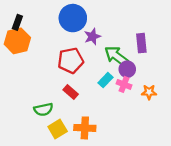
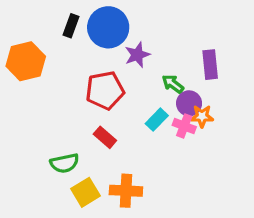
black rectangle: (17, 22) -> (71, 26), moved
green arrow: (116, 56) -> (173, 84), size x0.6
orange star: (149, 92) -> (202, 116), moved

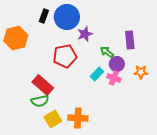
orange star: (202, 116) -> (141, 72), moved
red rectangle: (105, 137) -> (43, 85), moved, size x1.5

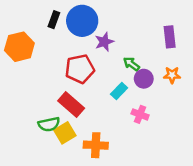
purple rectangle: (130, 40) -> (170, 37), moved
orange star: (141, 72) -> (172, 75), moved
pink cross: (114, 78) -> (140, 114), moved
red rectangle: (43, 85) -> (71, 105), moved
yellow square: (53, 119) -> (65, 133), moved

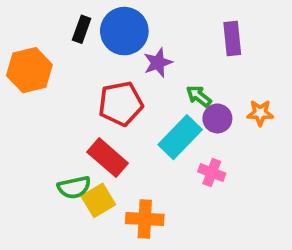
purple rectangle: (170, 37) -> (232, 38), moved
cyan rectangle: (119, 91) -> (180, 137), size x1.6

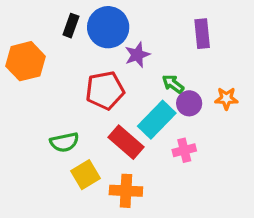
red rectangle: (108, 158) -> (126, 142), moved
pink cross: (212, 172) -> (184, 150), turned -35
green semicircle: (74, 187) -> (64, 142), moved

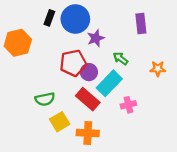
purple circle: (189, 103) -> (89, 72), moved

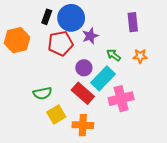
red pentagon: (73, 63) -> (61, 43), moved
orange star: (158, 69) -> (140, 56), moved
pink cross: (128, 105) -> (121, 99), size x1.6

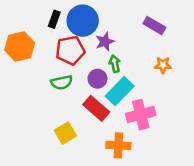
purple rectangle: (133, 22) -> (154, 26), turned -54
green arrow: (114, 55) -> (115, 64), moved, turned 40
green semicircle: (42, 93) -> (62, 82), moved
orange cross: (83, 125) -> (118, 145), moved

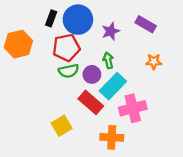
purple star: (105, 42) -> (111, 31), moved
green semicircle: (62, 82) -> (69, 71), moved

